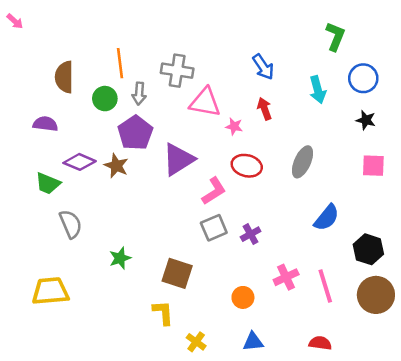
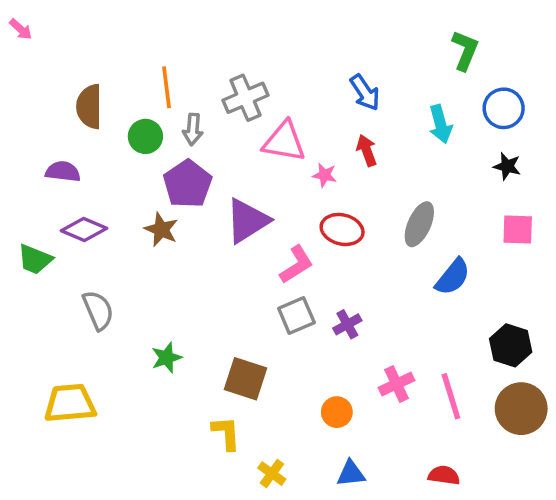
gray cross: (177, 71) -> (246, 98), turned -32
purple diamond: (80, 162) -> (84, 229), moved
green trapezoid: (48, 183) -> (35, 259), moved
blue semicircle: (327, 218) -> (453, 277), moved

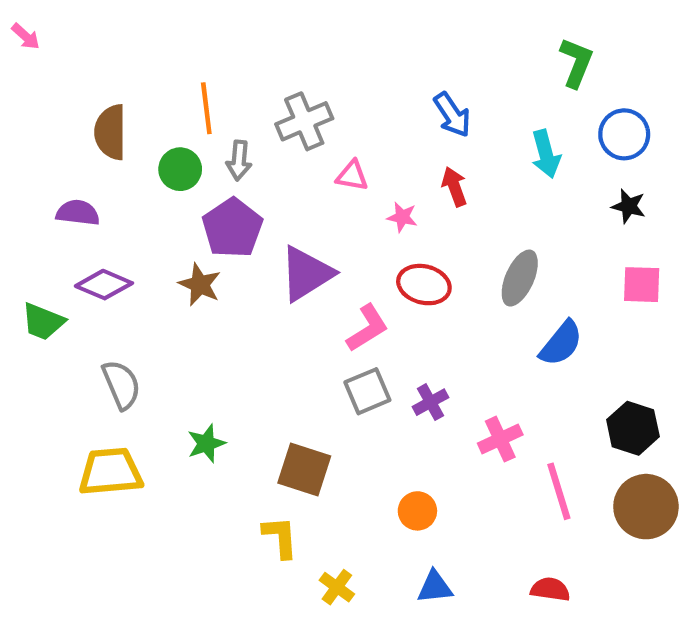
pink triangle: (284, 142) -> (352, 176), size x0.6
pink cross: (397, 384) -> (500, 439), moved
yellow trapezoid: (70, 403) -> (110, 472), moved

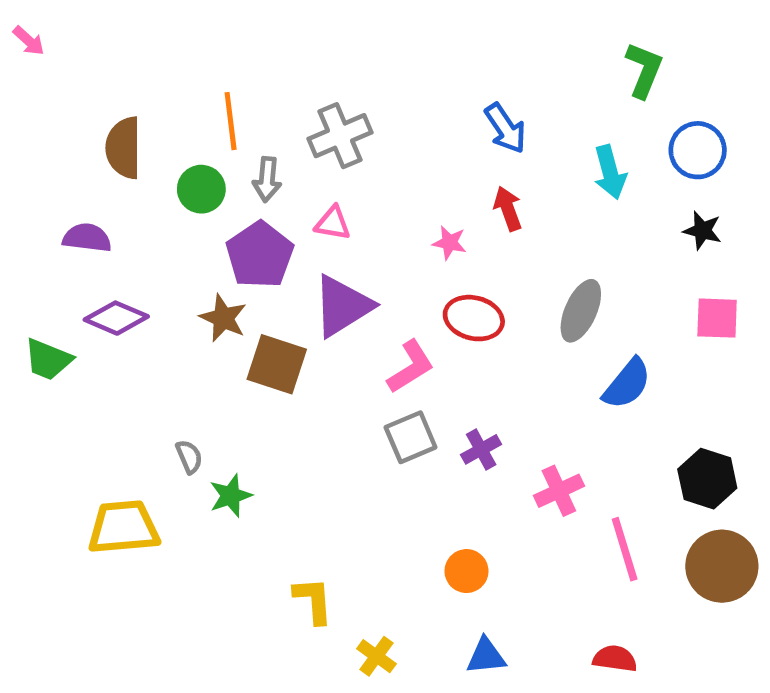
pink triangle: (352, 176) -> (333, 223), moved
gray semicircle: (121, 385) -> (189, 457), moved, size x0.6
brown square: (304, 470) -> (277, 364), moved

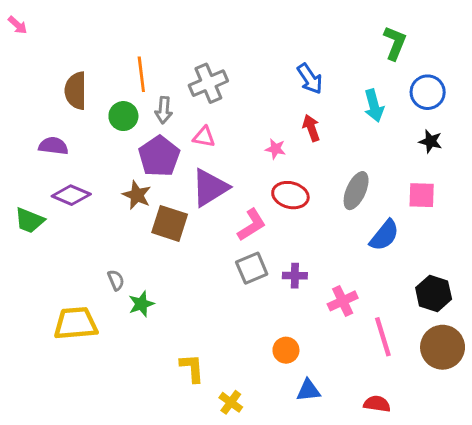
pink square: (717, 318) -> (422, 195), moved
purple cross: (481, 449) -> (295, 276), turned 30
blue triangle: (486, 656) -> (308, 390), moved

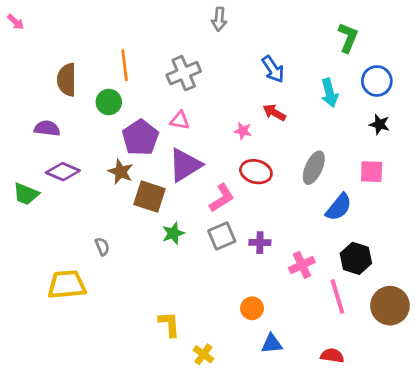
gray arrow: (164, 110) -> (219, 19), moved
red arrow: (311, 128) -> (274, 113), turned -40
black hexagon: (434, 293) -> (356, 258), moved
green star: (141, 304) -> (173, 233), moved

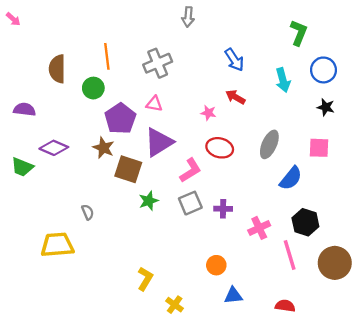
purple semicircle: (47, 128) -> (24, 109), moved
yellow L-shape: (169, 324) -> (145, 279), turned 35

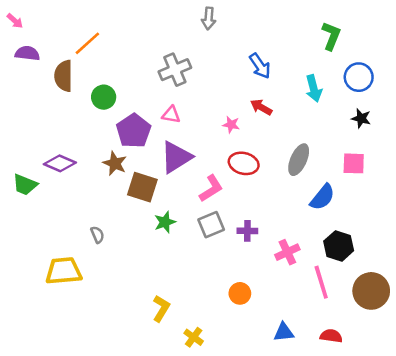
orange line: (107, 56) -> (87, 43), moved, turned 55
purple semicircle: (24, 109) -> (27, 53), moved
blue triangle: (233, 296) -> (284, 332), moved
red semicircle: (285, 306) -> (331, 336), moved

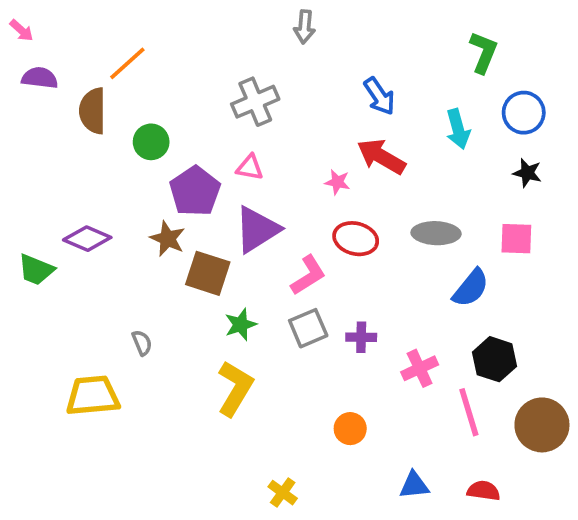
red arrow: (261, 107) -> (381, 156), size x1.5
gray ellipse: (299, 160) -> (436, 233), turned 68
yellow L-shape: (161, 308) -> (235, 388), moved, size x1.4

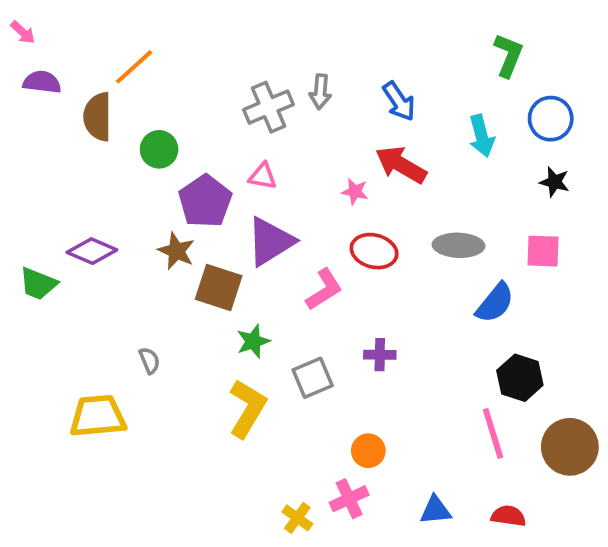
gray arrow: (305, 27) -> (320, 92), moved
gray square: (308, 328) -> (313, 378), moved
pink cross: (420, 368) -> (349, 499), moved

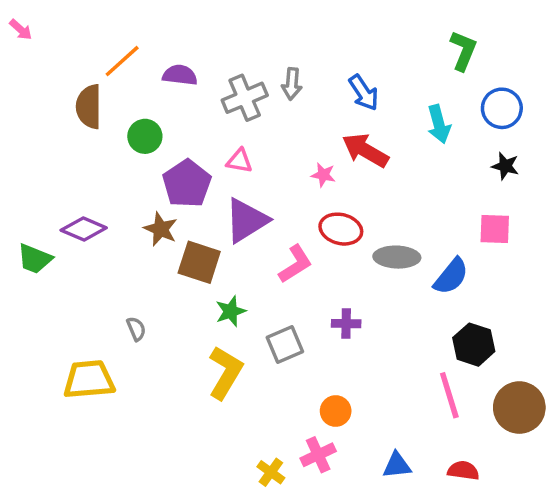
purple semicircle: (42, 82) -> (180, 75), moved
gray ellipse: (459, 245) -> (397, 257), moved

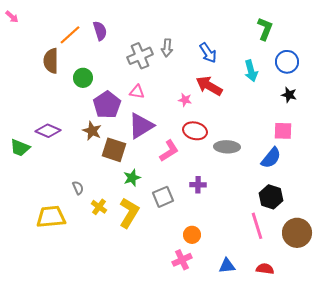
purple semicircle: (180, 75) -> (100, 31), moved, turned 66
blue semicircle: (451, 276) -> (271, 158), moved
yellow cross: (271, 472) -> (99, 207), moved

